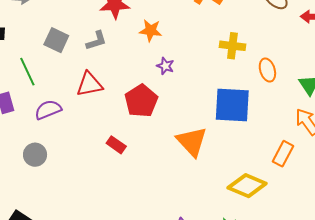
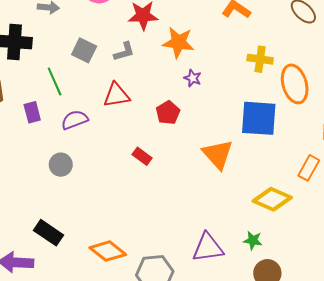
orange star: (151, 30) -> (178, 42), size x1.4
orange ellipse: (267, 70) -> (295, 84), size x1.6
red pentagon: (141, 101) -> (168, 113), size x0.7

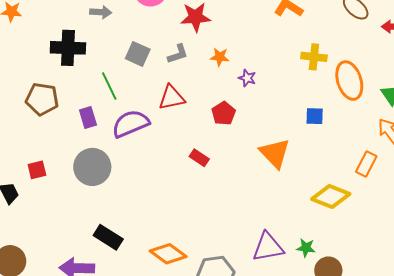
orange star: (178, 42) -> (220, 57), moved, size x0.6
blue square: (259, 118) -> (315, 116), size x0.5
purple semicircle: (75, 120) -> (131, 124), size x1.4
gray circle: (61, 165) -> (92, 167), moved, size x1.6
green star: (253, 240) -> (306, 248), moved

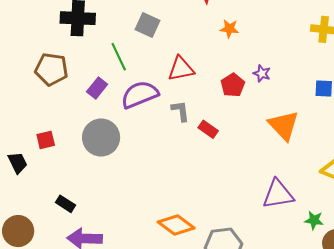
gray L-shape: (178, 54) -> (180, 111), moved, turned -80
purple star: (247, 78) -> (262, 73), moved
purple rectangle: (88, 117) -> (97, 88), turned 55
black rectangle: (108, 237) -> (65, 204), moved, size x0.7
purple triangle: (268, 247) -> (278, 194), moved

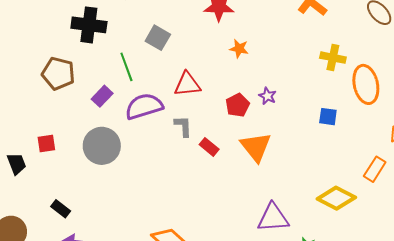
orange triangle: (284, 125) -> (256, 147), moved

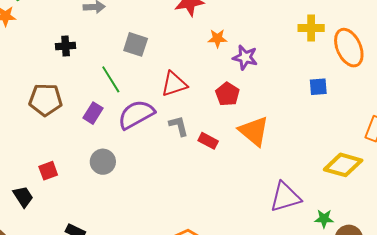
black cross: (89, 25) -> (66, 46), size x0.6
purple star: (268, 96) -> (245, 57), moved, size x1.4
gray circle: (102, 146) -> (103, 162), size x0.7

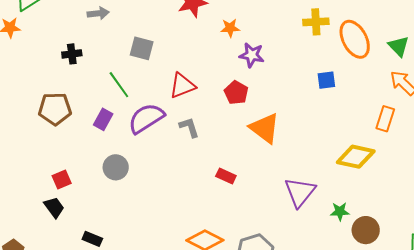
orange star: (217, 38) -> (230, 28), moved
red rectangle: (208, 141) -> (226, 176), moved
black trapezoid: (23, 197) -> (54, 207), moved
purple triangle: (285, 197) -> (300, 192), turned -32

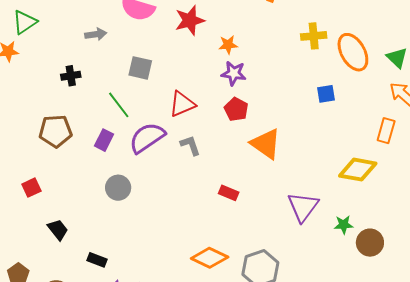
purple star: (252, 55) -> (234, 73), moved
red square: (62, 179) -> (31, 188), moved

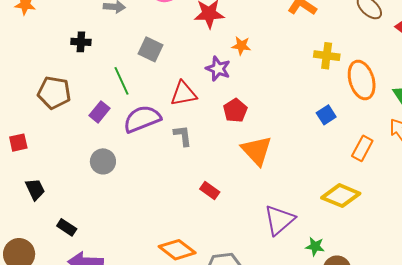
purple star: (234, 73) -> (218, 69), moved
blue square: (326, 94) -> (326, 115), turned -36
orange rectangle: (386, 131) -> (362, 148), moved

